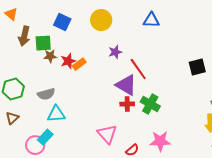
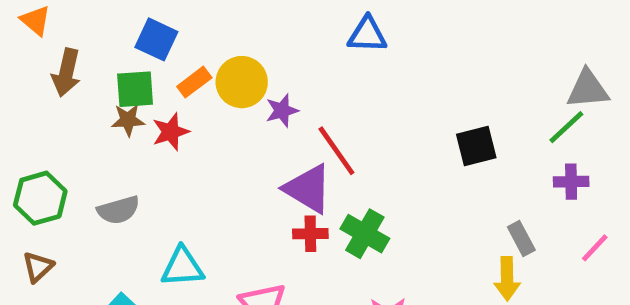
yellow circle: (101, 20) -> (242, 82), moved
green square: (43, 43) -> (135, 89), moved
orange rectangle: (79, 64) -> (194, 82), moved
cyan triangle: (56, 114) -> (182, 267), moved

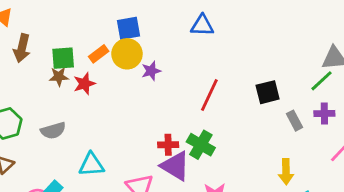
blue square: (156, 39) -> (128, 28), moved, turned -35
red line: (336, 151) -> (209, 95), moved, turned 60
purple triangle: (308, 189) -> (175, 166), moved
gray rectangle: (521, 238) -> (295, 121), moved

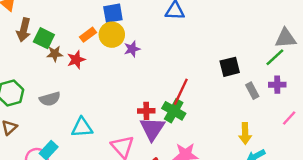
green square: (63, 58) -> (44, 38), moved, turned 30
red line: (209, 95) -> (181, 92), moved
purple triangle: (175, 166) -> (152, 129), turned 32

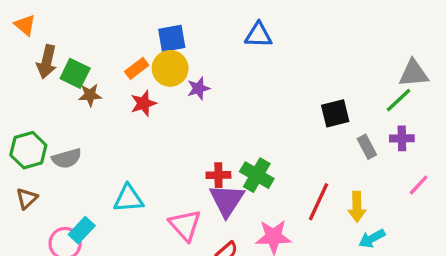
red star: (76, 60) -> (143, 103), moved
red line: (181, 92) -> (319, 202), moved
gray semicircle: (50, 99) -> (67, 158), moved

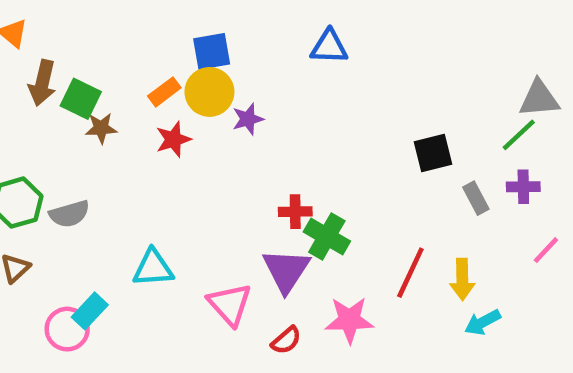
red cross: (218, 175) -> (295, 212), moved

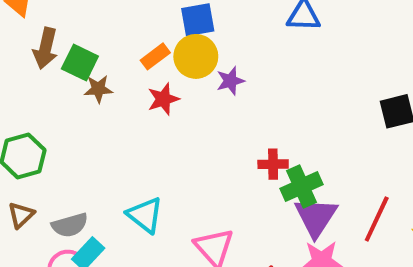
gray semicircle: (69, 214) -> (70, 225), moved
green cross: (327, 236) -> (301, 186), turned 36
cyan triangle: (153, 268) -> (145, 215), turned 42
purple triangle: (286, 270) -> (316, 217), moved

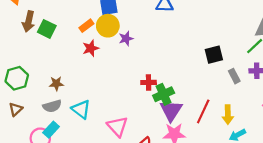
brown star: (98, 89) -> (56, 84), moved
gray semicircle: (70, 225) -> (52, 106), moved

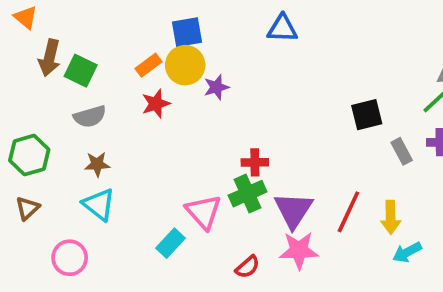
green cross: (164, 94) -> (248, 194), moved
gray semicircle: (52, 106) -> (90, 117), moved
cyan triangle: (81, 109) -> (99, 205), moved
pink triangle: (117, 126) -> (204, 212), moved
cyan rectangle: (51, 130) -> (170, 243), moved

